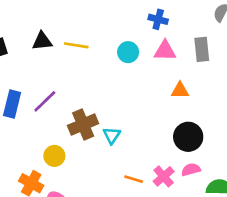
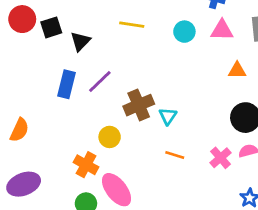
black triangle: (42, 41) -> (80, 41), moved, turned -40
orange line: (134, 179) -> (175, 155), moved

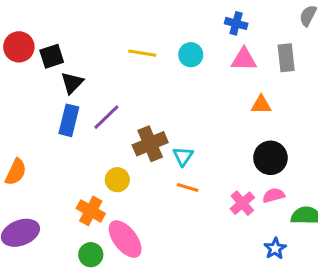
cyan circle: (184, 32) -> (191, 55), moved
black triangle: (80, 41) -> (72, 83), moved
orange line: (175, 155) -> (188, 188), moved

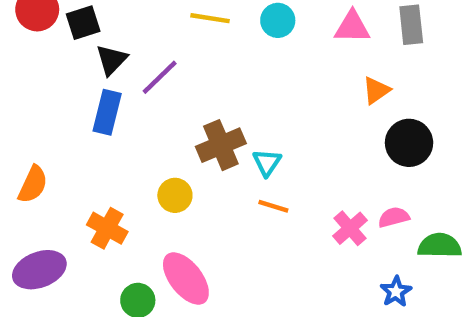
orange triangle: (261, 105) -> (376, 90), turned -35
purple line: (106, 117) -> (160, 77), moved
black circle: (270, 158) -> (409, 143), moved
orange cross: (91, 211) -> (107, 228), moved

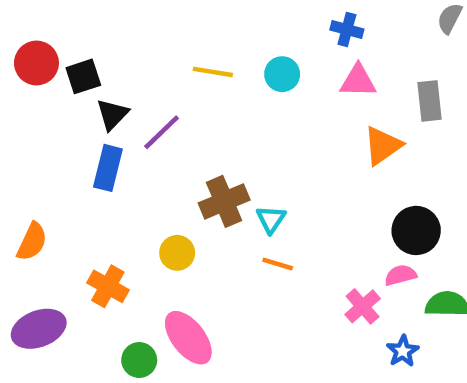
gray rectangle: (411, 25) -> (430, 101), moved
orange triangle: (376, 90) -> (383, 146), size x1.4
black circle: (409, 143) -> (416, 230), moved
pink cross: (350, 228) -> (363, 306), moved

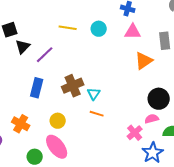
blue rectangle: (108, 168) -> (37, 88), moved
yellow circle: (177, 253) -> (58, 121), moved
blue star: (403, 351) -> (153, 153), size x1.5

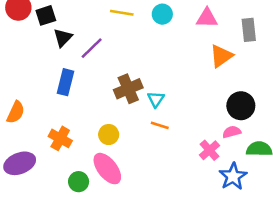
blue rectangle: (37, 88) -> (65, 82), moved

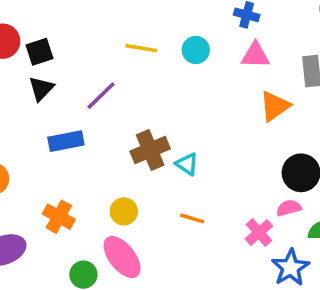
black triangle: (63, 38) -> (41, 89), moved
blue rectangle: (65, 82) -> (66, 141), turned 65
cyan triangle: (156, 99) -> (187, 164), turned -30
orange line: (160, 125) -> (192, 218), moved

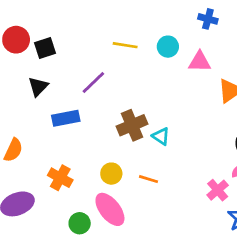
pink triangle: (255, 55) -> (200, 62), moved
black triangle: (41, 89) -> (38, 87), moved
orange line: (192, 218) -> (149, 179), moved

